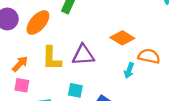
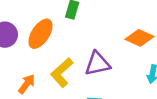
yellow L-shape: (52, 58) -> (62, 73), turned 55

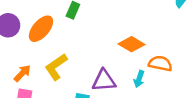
purple triangle: (97, 64) -> (104, 81), moved

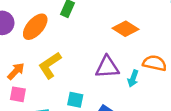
orange diamond: (131, 44) -> (125, 29), moved
purple triangle: (104, 81) -> (107, 67), moved

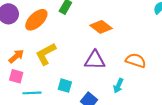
orange diamond: (125, 29) -> (101, 27), moved
cyan arrow: (133, 78) -> (118, 86), moved

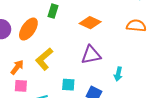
orange semicircle: (136, 60) -> (136, 26), moved

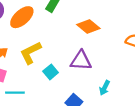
cyan square: (68, 85) -> (51, 72), moved, turned 32

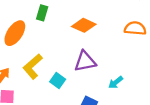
cyan arrow: (105, 88) -> (116, 82), turned 40

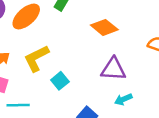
purple triangle: (85, 61) -> (113, 69), moved

